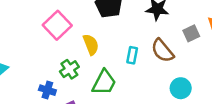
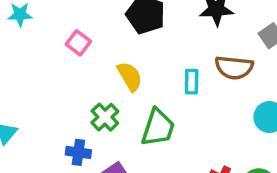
pink square: (57, 25) -> (78, 43), moved, size x0.6
brown semicircle: (162, 51) -> (234, 68), turned -35

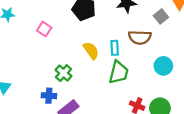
yellow semicircle: (130, 76) -> (91, 51), moved
green trapezoid: (158, 128) -> (119, 72), moved

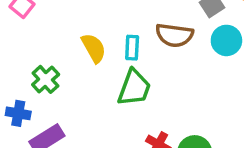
cyan circle: (163, 66) -> (226, 40), moved

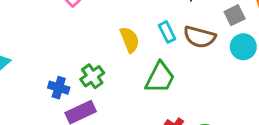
cyan rectangle: (132, 48) -> (167, 32), moved, turned -36
green cross: (46, 79) -> (92, 76), moved

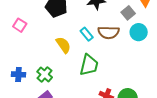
blue cross: (59, 88) -> (18, 74), moved

